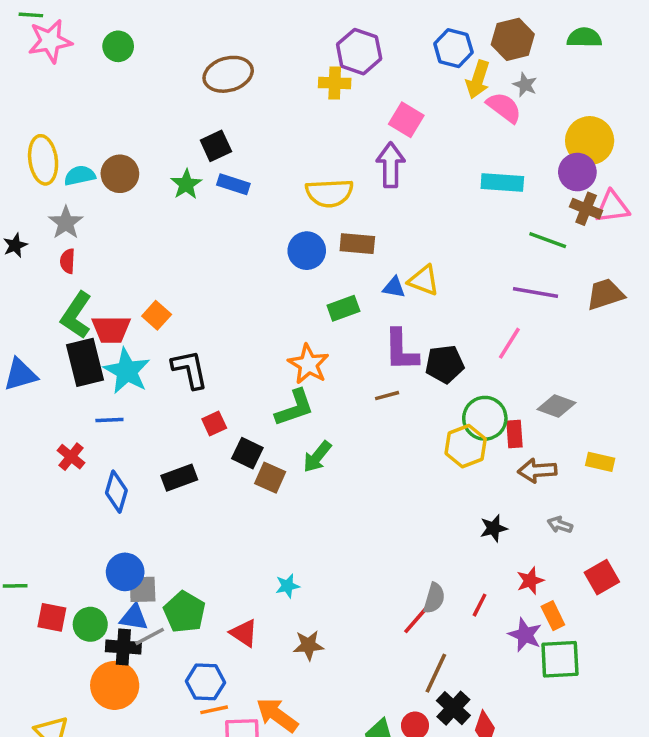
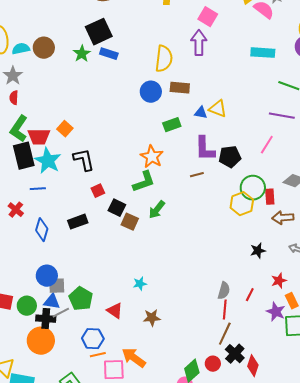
black square: (216, 146) -> (99, 32), size x1.5
yellow semicircle: (329, 193) -> (164, 59), turned -80
red line: (417, 619) -> (225, 310), moved, turned -36

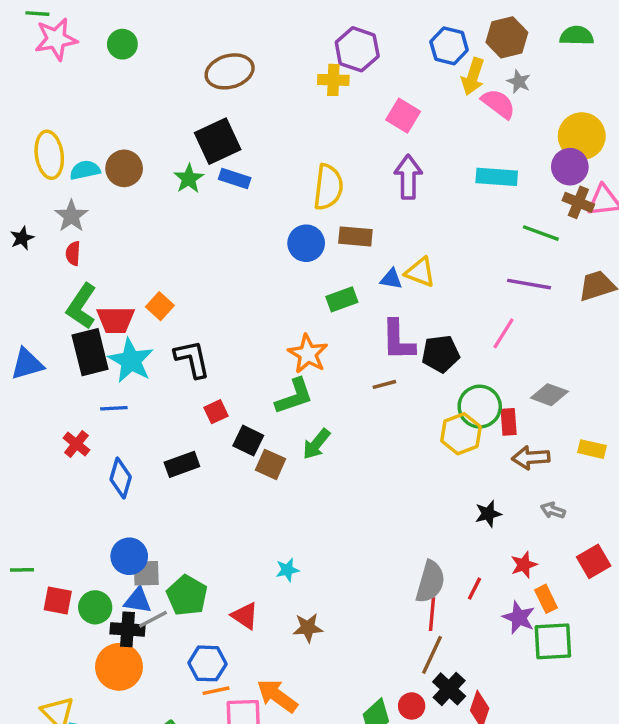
purple arrow: (199, 43) -> (408, 177), moved
gray semicircle: (224, 291) -> (430, 582), size x1.4

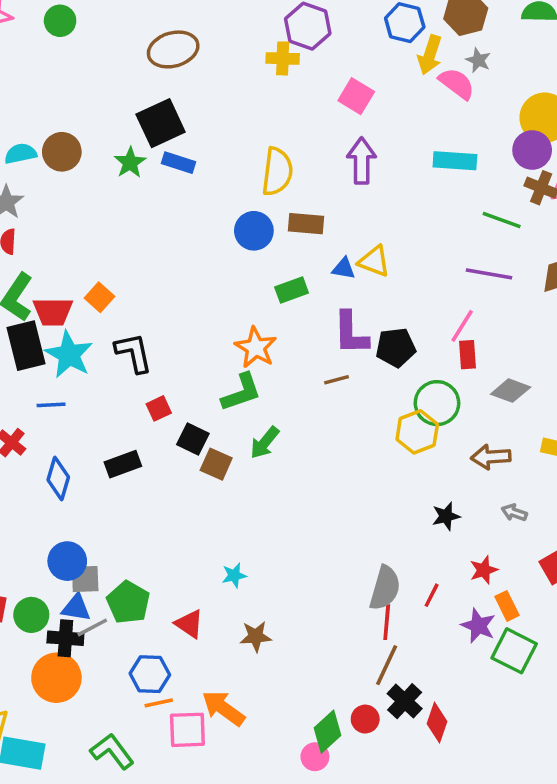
red rectangle: (509, 422) -> (467, 355), moved
green square: (553, 641) -> (514, 651), turned 30

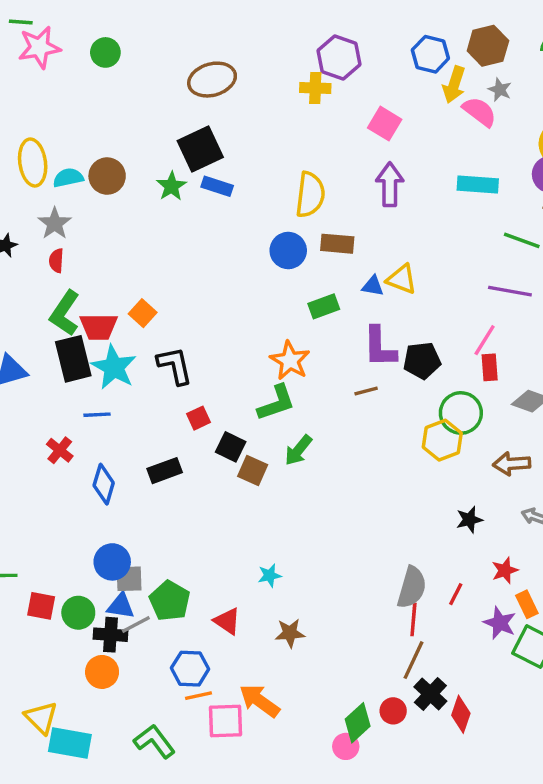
orange circle: (56, 678) -> (102, 672), size x0.7

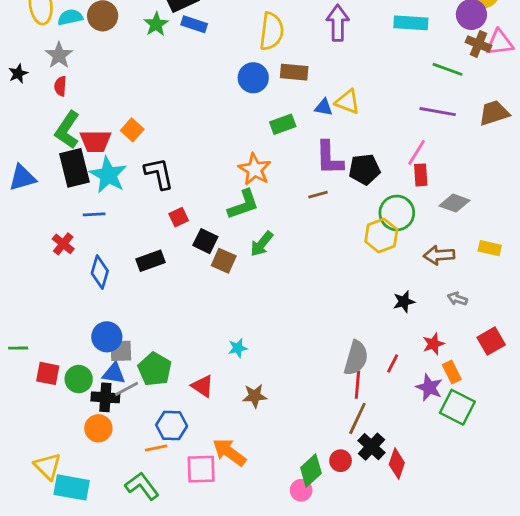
orange line: (198, 696) -> (156, 448), moved

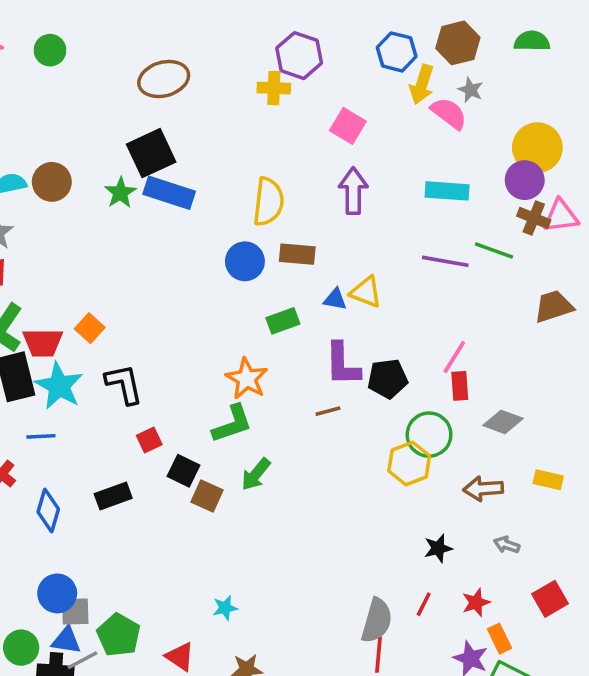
blue rectangle: (194, 24) -> (169, 193), size x1.5
purple line: (438, 112) -> (445, 261), moved
red line: (393, 364) -> (424, 604), moved

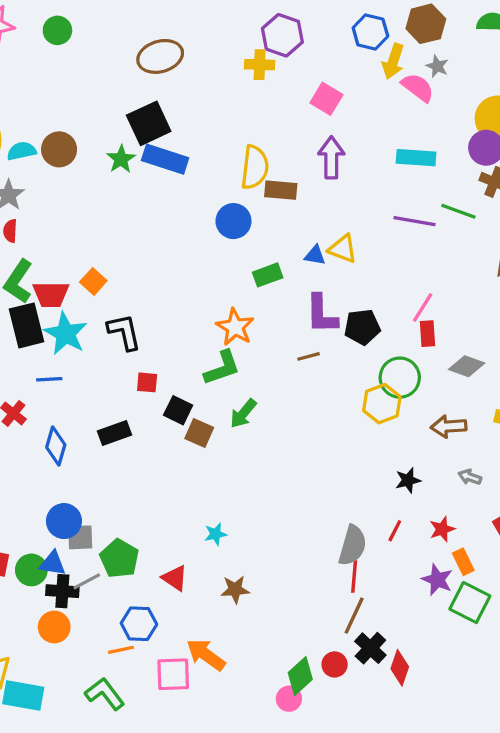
brown rectangle: (297, 254) -> (281, 190), moved
red square: (149, 440) -> (147, 382), turned 30
blue triangle: (66, 640) -> (53, 563), moved

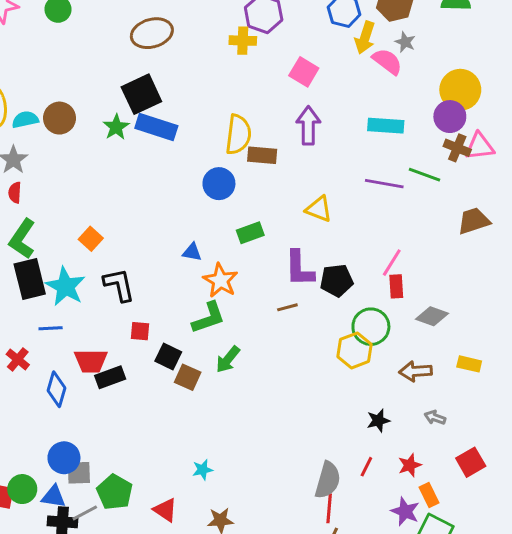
blue triangle: (315, 255) -> (192, 252), moved
red trapezoid: (51, 294) -> (91, 361), moved
green circle: (31, 570) -> (22, 489), moved

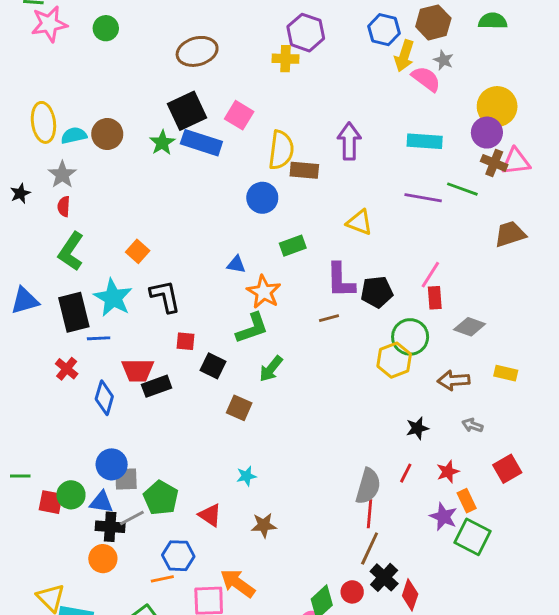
pink square: (304, 72) -> (239, 115), moved
black rectangle: (30, 279) -> (74, 312), moved
brown square: (188, 377) -> (239, 408), moved

